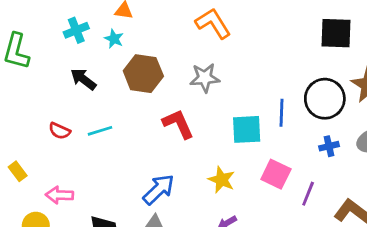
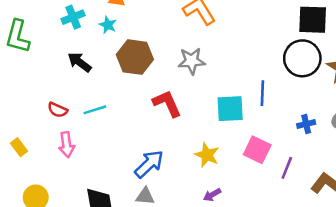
black circle: (325, 99) -> (302, 58), moved
pink arrow: (60, 195) -> (67, 145), moved, turned -100

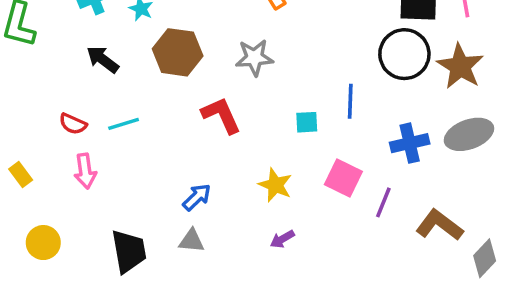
cyan square: (230, 109) -> (307, 122), size x0.6
blue cross: (306, 124) -> (410, 143), size x1.5
blue arrow: (149, 164) -> (197, 197), size x0.7

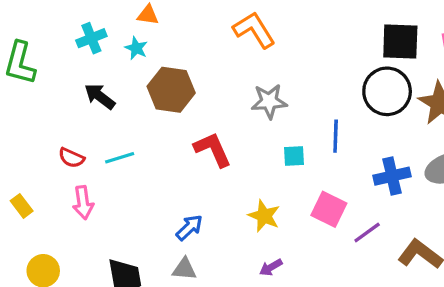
gray star: (254, 58) -> (269, 101), moved
purple line: (383, 202) -> (367, 233), turned 32

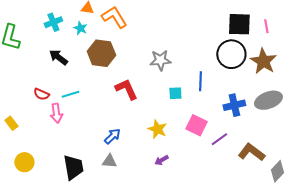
orange L-shape: (254, 30) -> (114, 17), moved
pink arrow: (83, 203) -> (56, 113), moved

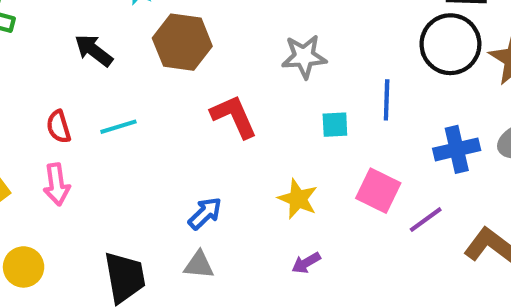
red semicircle: (41, 94) -> (59, 127), turned 49
pink arrow: (56, 113) -> (57, 184), moved

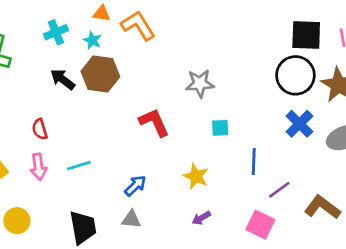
brown hexagon: (182, 42) -> (100, 74), moved
blue line: (387, 100) -> (254, 161), moved
cyan line: (118, 127) -> (79, 166), moved
blue cross: (457, 149) -> (299, 124), moved, turned -32
pink square: (378, 191) -> (260, 225), moved

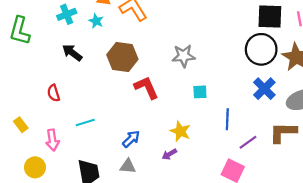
brown hexagon: (100, 74) -> (122, 57), moved
pink arrow: (38, 167) -> (52, 140), moved
brown L-shape: (322, 207) -> (283, 132), moved, turned -36
purple arrow: (201, 218) -> (169, 154), moved

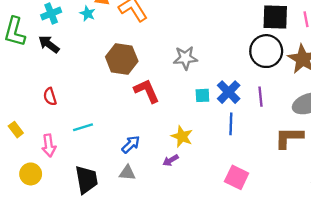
cyan cross: (67, 14) -> (51, 14), moved
cyan star: (96, 21) -> (88, 14), moved
black arrow: (72, 53) -> (49, 44), moved
blue cross: (264, 89) -> (229, 92), moved
purple line: (248, 142) -> (260, 97), moved, turned -60

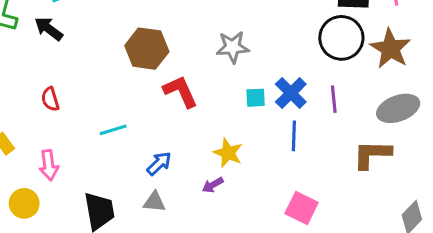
cyan line: (83, 127) -> (113, 130), moved

